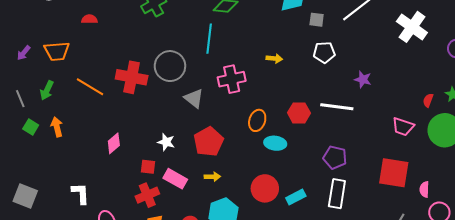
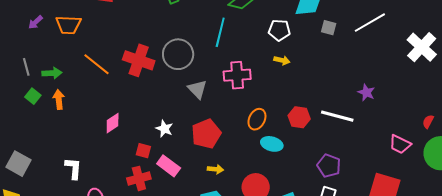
white pentagon: (324, 52) -> (279, 30), moved
green arrow: (47, 90) -> (52, 73), moved, turned -126
yellow arrow: (212, 177) -> (215, 169), moved

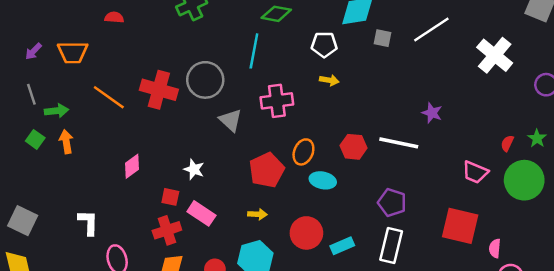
gray line: (26, 67) -> (31, 94), moved
red pentagon: (206, 134) -> (267, 170), moved

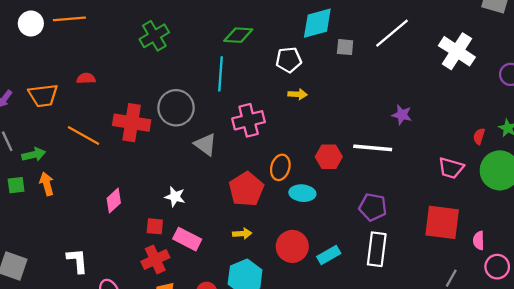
red semicircle: (114, 17) -> (86, 78), moved
green square: (35, 139) -> (16, 185), turned -36

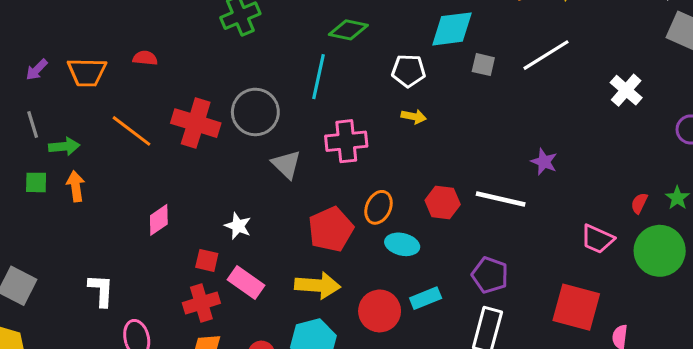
white cross: (457, 51) -> (626, 90), size x0.7
yellow arrow: (242, 234) -> (318, 285), size x1.8
cyan rectangle: (329, 255) -> (426, 298), moved

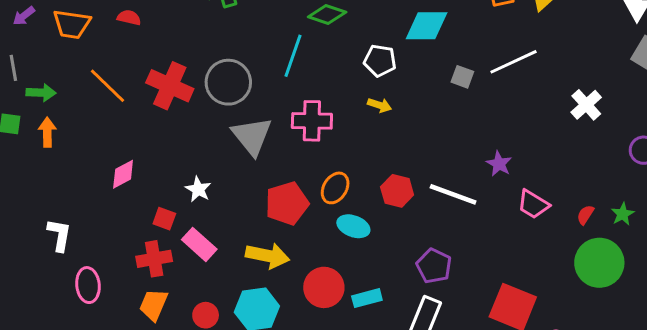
gray square: (483, 65) -> (462, 77), moved
gray triangle: (286, 164) -> (252, 136), size x1.4
pink trapezoid: (597, 239) -> (533, 204), moved
cyan rectangle: (426, 298) -> (367, 298), moved

